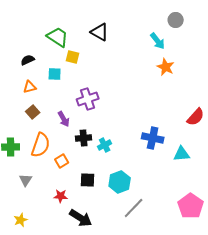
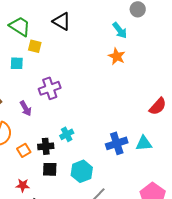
orange star: (166, 67) -> (117, 56), moved
black cross: (84, 138) -> (46, 146), moved
blue cross: (153, 138) -> (117, 143), moved, turned -30

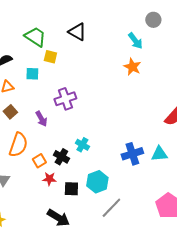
cyan cross: (67, 134) -> (82, 145), turned -32
black cross: (46, 146) -> (61, 157), turned 35
black square: (50, 169) -> (71, 189), moved
red star: (23, 185) -> (49, 179), moved

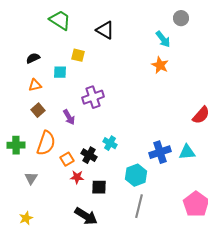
green trapezoid: (35, 37) -> (60, 20), moved
cyan hexagon: (97, 182) -> (136, 175), moved
gray line: (111, 208) -> (139, 206), turned -30

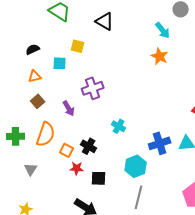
cyan cross: (110, 143) -> (119, 126), moved
orange square: (67, 159) -> (67, 150), turned -32

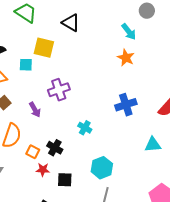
yellow square: (78, 46) -> (44, 48), size x1.5
blue cross: (160, 143) -> (126, 105), moved

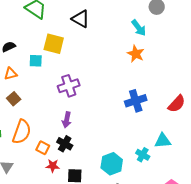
purple arrow: (35, 110) -> (67, 120), moved, turned 42
cyan cross: (85, 128) -> (143, 155), moved

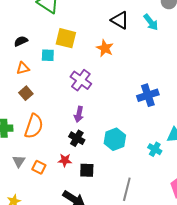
black triangle: (81, 19) -> (120, 20), moved
orange star: (136, 54) -> (105, 48), moved
purple cross: (69, 86) -> (81, 80), turned -35
orange square: (43, 148) -> (39, 167), moved
cyan hexagon: (112, 164) -> (115, 139), moved

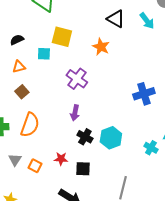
black cross: (77, 138) -> (85, 137), moved

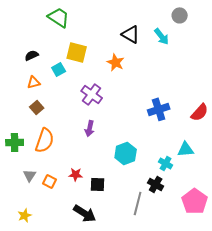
cyan square: (44, 54) -> (59, 69), turned -32
black cross: (85, 137) -> (156, 184), moved

